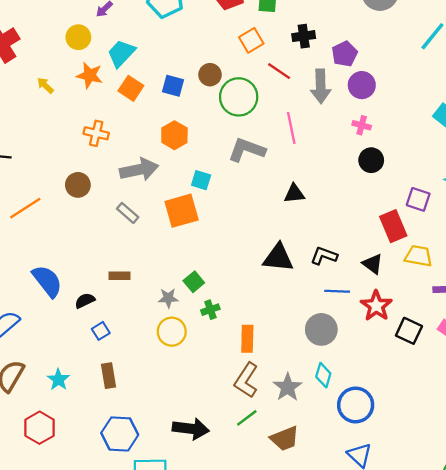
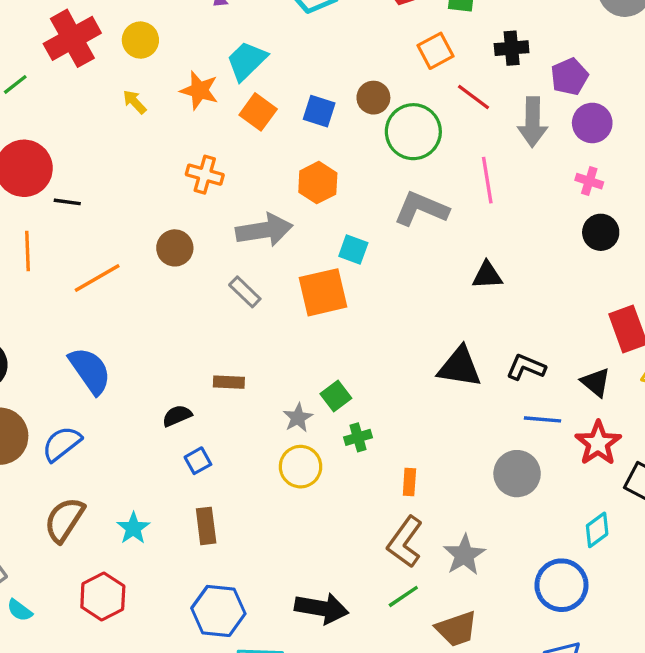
yellow circle: (78, 37) -> (140, 40), moved
blue semicircle: (47, 281) -> (90, 371), moved
gray star: (168, 298) -> (298, 418), turned -30
orange rectangle: (247, 339) -> (409, 482), size x0.7
cyan diamond: (323, 375) -> (597, 530), moved, turned 35

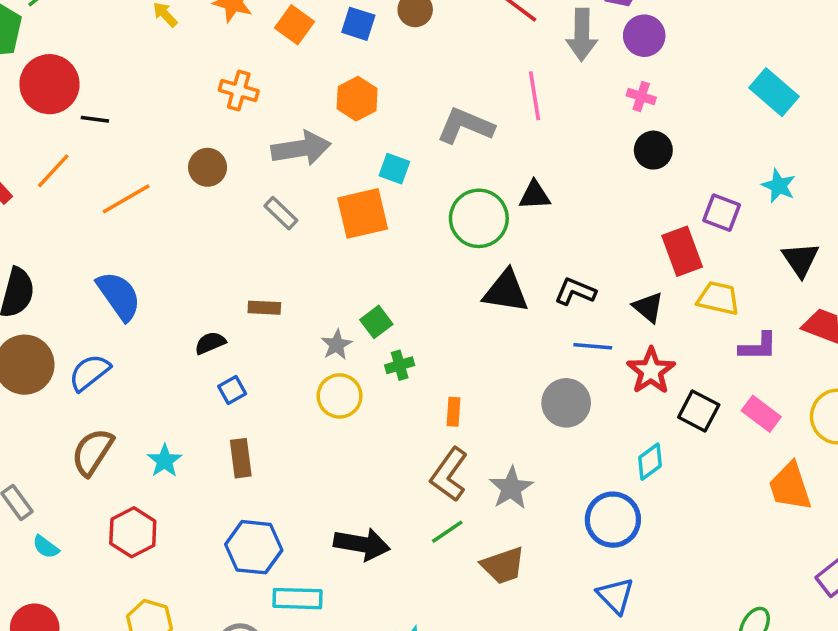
green circle: (413, 132) -> (479, 218), moved
orange line: (27, 251) -> (53, 171), turned 45

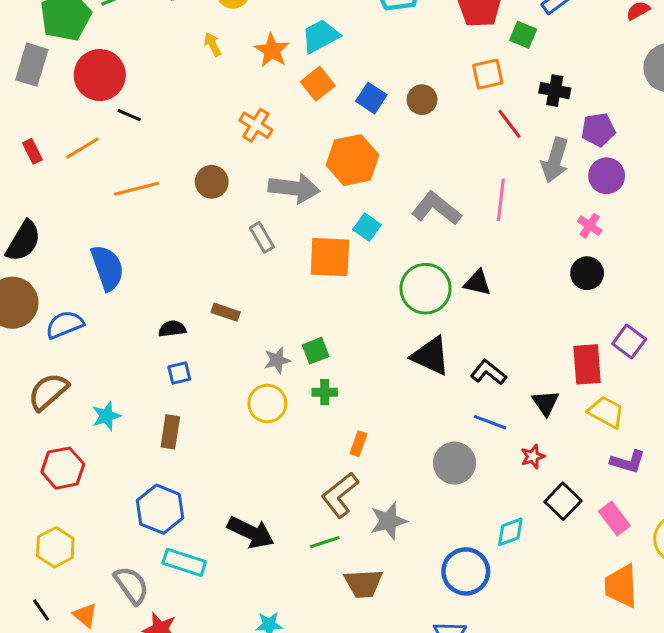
orange hexagon: (357, 99) -> (353, 160), size x1.4
red star: (651, 371) -> (533, 456), size x0.6

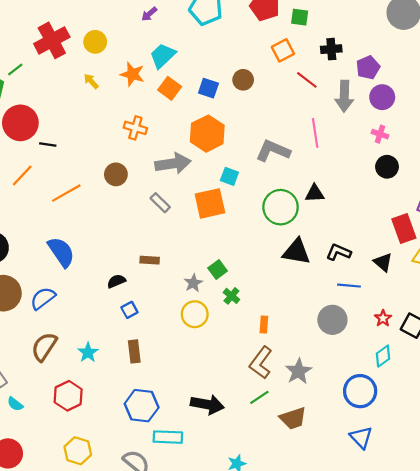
green cross: (325, 392) -> (231, 296), turned -35
red star: (533, 456) -> (383, 318), moved

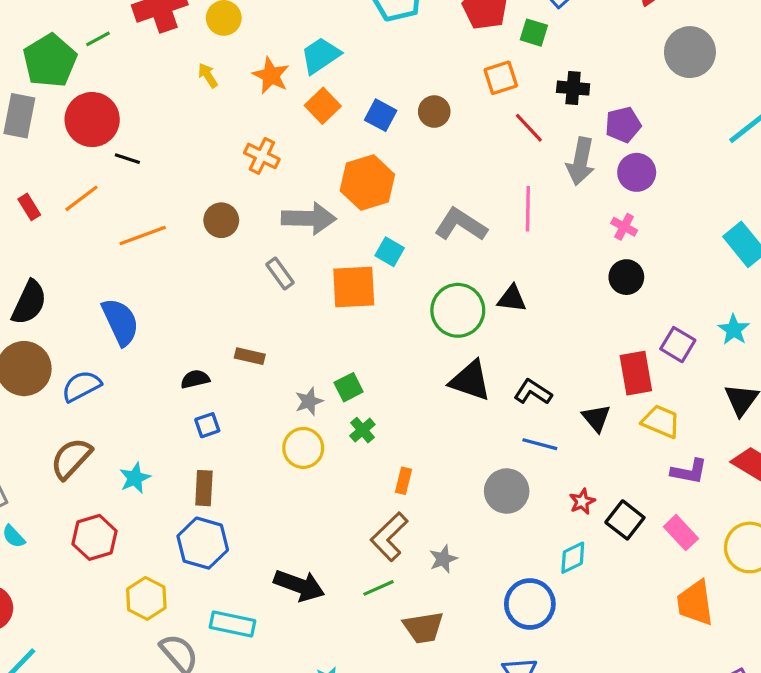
gray star: (298, 371) -> (443, 559), size x0.7
blue hexagon: (142, 406) -> (203, 543), moved
yellow hexagon: (78, 451) -> (146, 598), moved

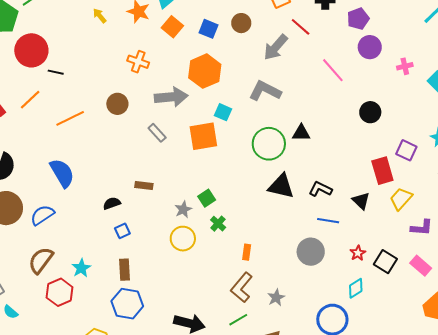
gray arrow: (581, 161) -> (276, 47), moved, turned 36
pink line: (528, 209) -> (333, 70), moved, turned -36
pink cross: (624, 227) -> (405, 66), moved, turned -35
yellow trapezoid: (661, 421) -> (401, 199), turned -65
red hexagon: (95, 537) -> (60, 292), moved

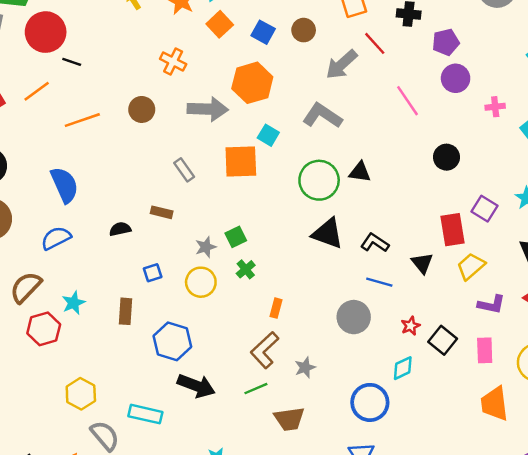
gray rectangle: (157, 133) -> (184, 170), moved
blue semicircle: (42, 215) -> (56, 238), moved
blue square: (122, 231) -> (153, 273), moved
pink rectangle: (421, 266) -> (485, 350), turned 40
blue hexagon: (127, 304) -> (172, 341), moved

